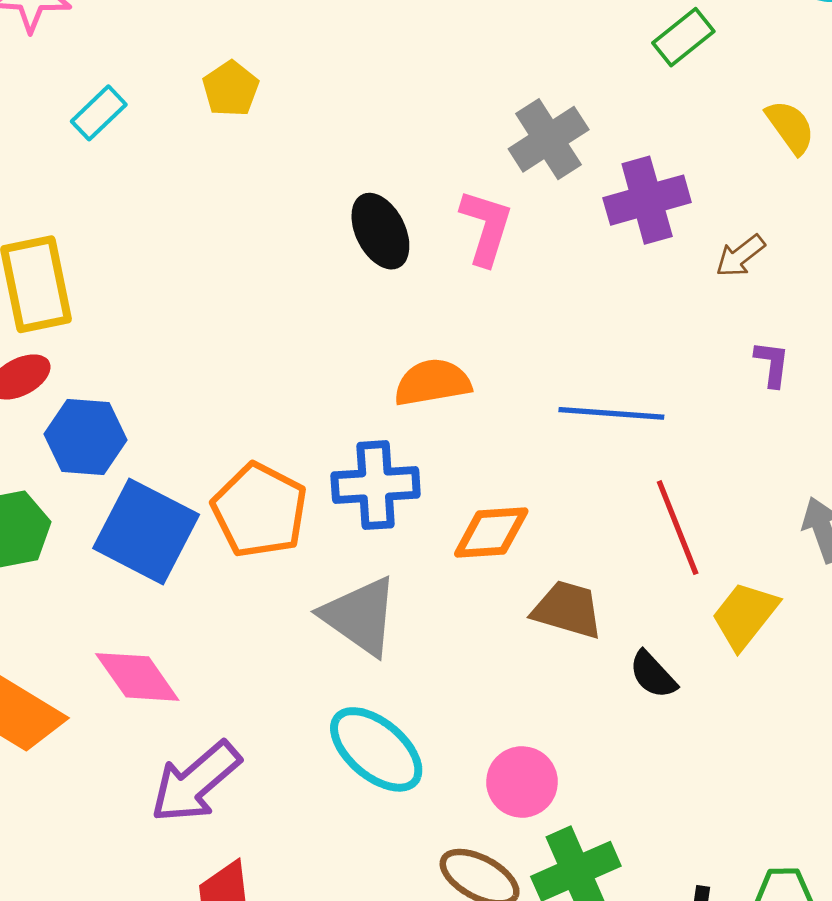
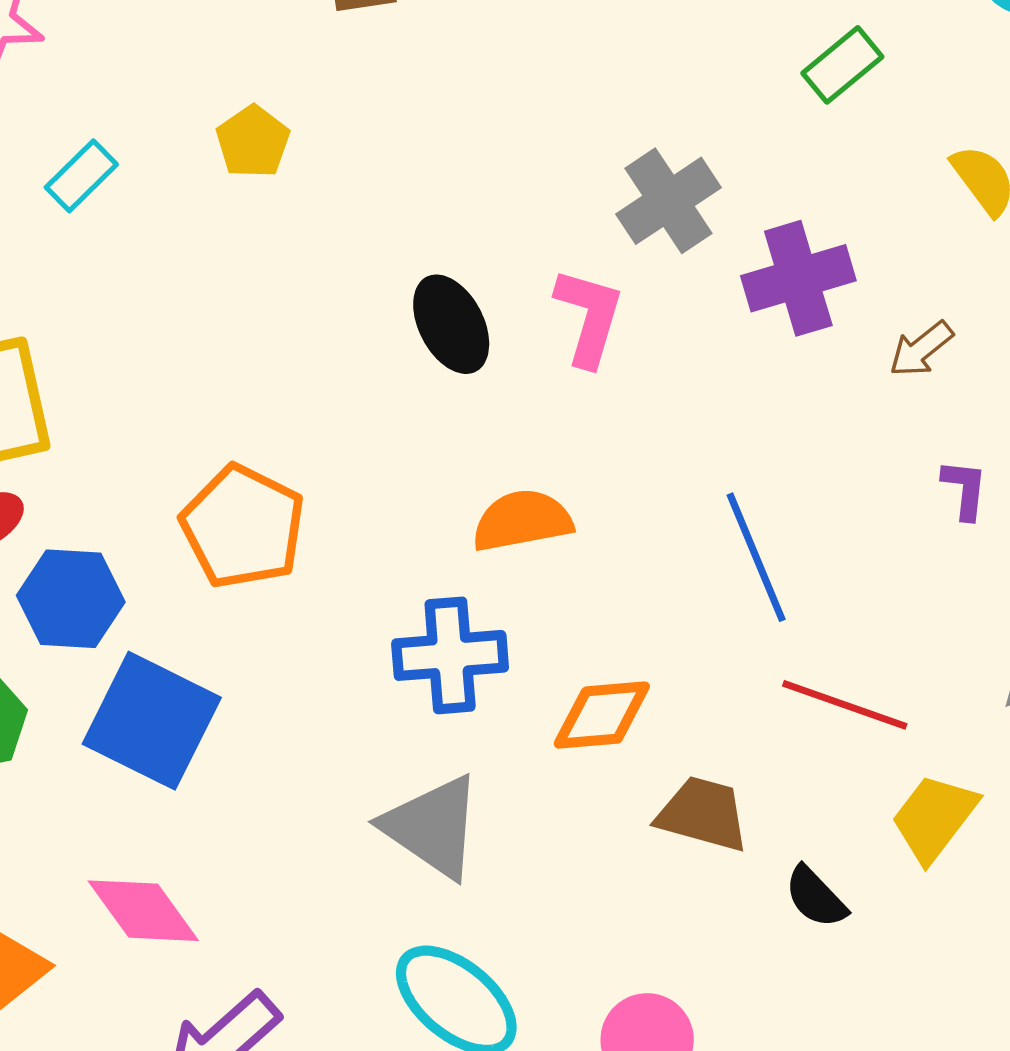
blue line: (611, 413) -> (756, 557), turned 64
orange pentagon: (260, 510) -> (243, 527), moved
red line: (678, 528) -> (845, 705), turned -48

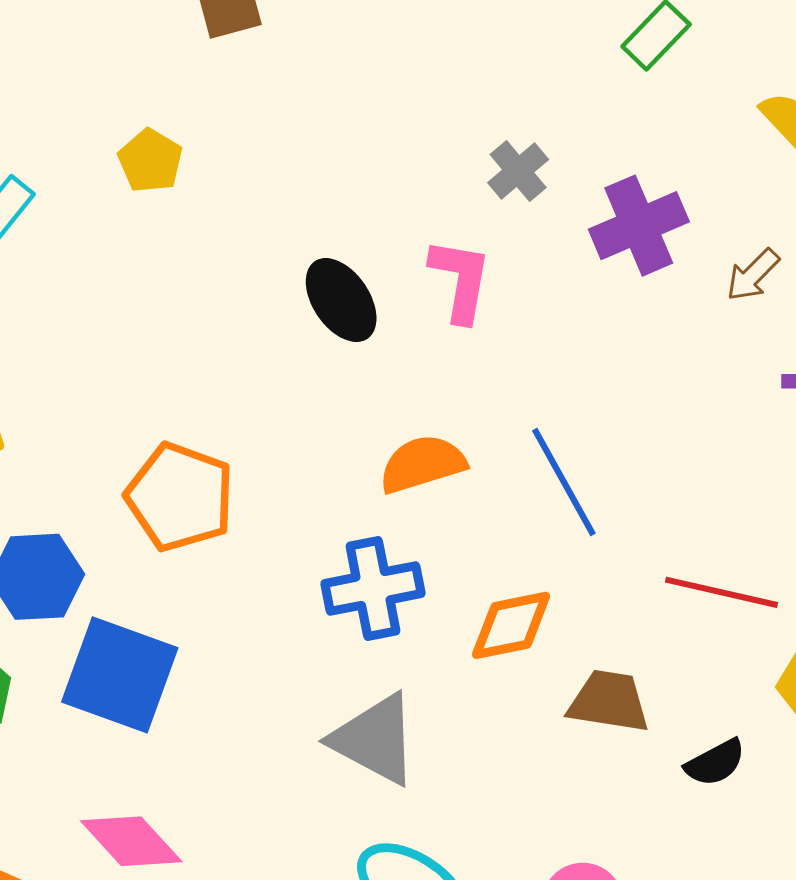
gray cross: (669, 201) -> (518, 171), size x0.7
blue line: (756, 557) -> (564, 482), moved
black semicircle: (816, 897) -> (715, 763), turned -68

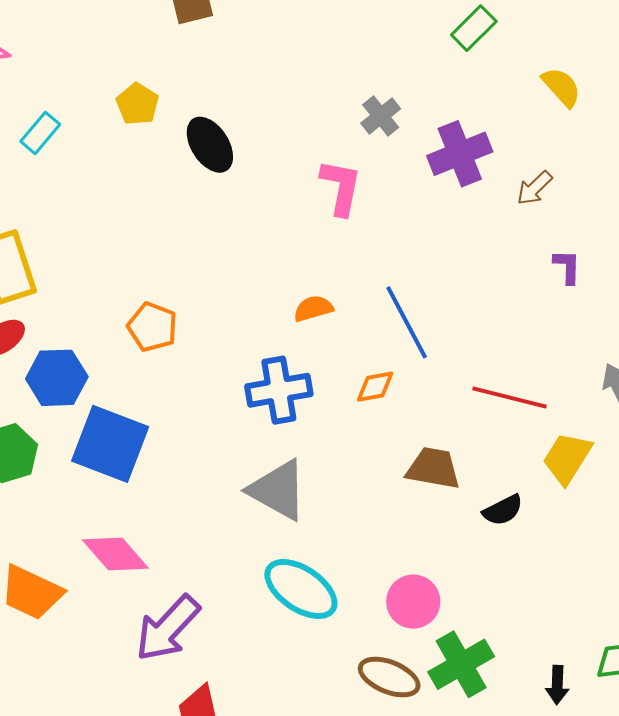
black ellipse: (341, 300) -> (210, 145), moved
orange semicircle: (422, 464) -> (313, 308), size x0.7
orange pentagon: (180, 497) -> (152, 327), size x0.7
orange diamond: (511, 625) -> (375, 387), moved, size x0.7

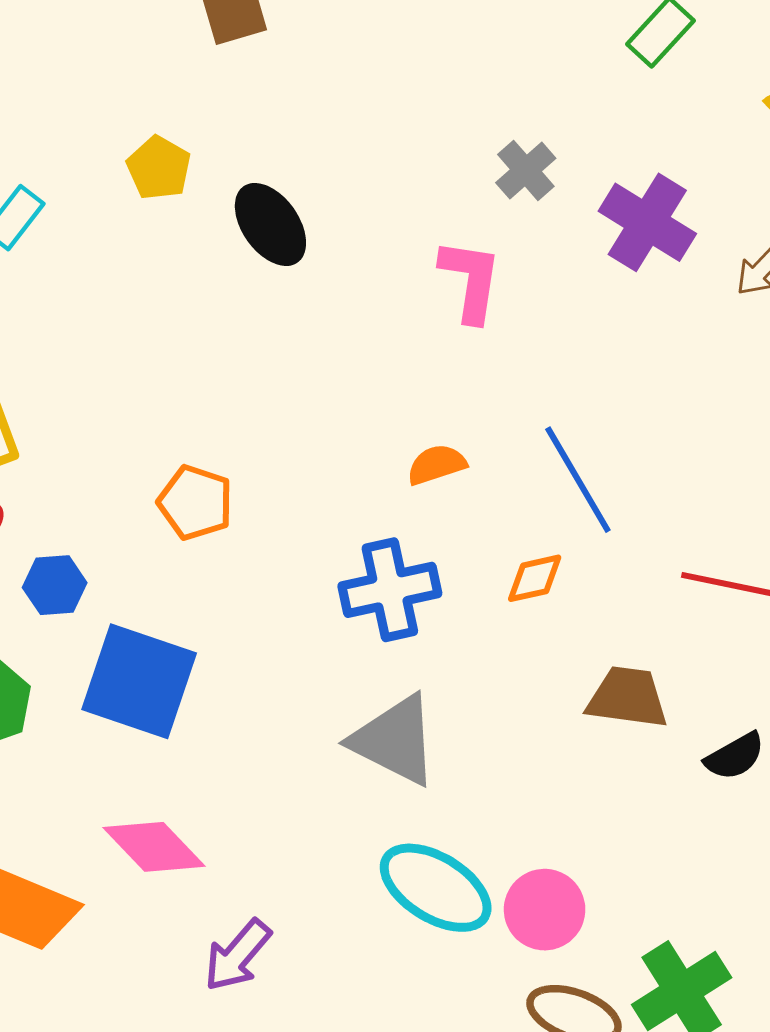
purple cross: (460, 154) -> (647, 222), turned -34
blue hexagon: (57, 378) -> (55, 585), size x0.7
pink circle: (413, 602) -> (545, 910), moved
purple arrow: (168, 628) -> (237, 955), size x0.7

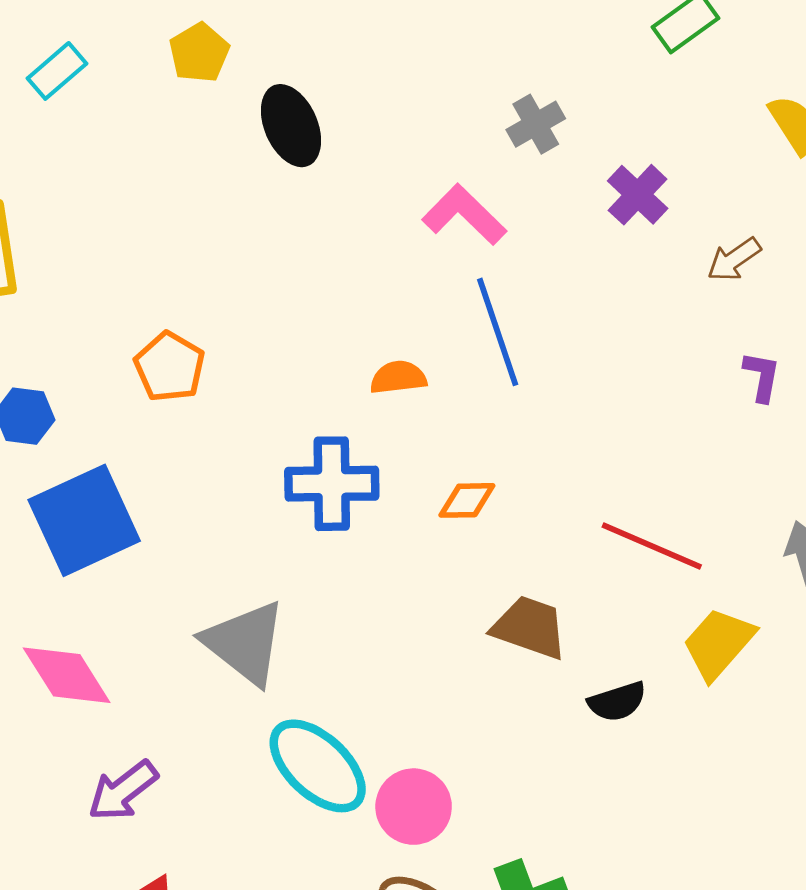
purple cross: (647, 222) -> (638, 195), size x0.7
pink L-shape: (471, 280) -> (464, 215), turned -66
blue line: (578, 480) -> (498, 332), moved
blue square: (139, 681) -> (84, 520), turned 35
gray triangle: (395, 740) -> (245, 643), moved

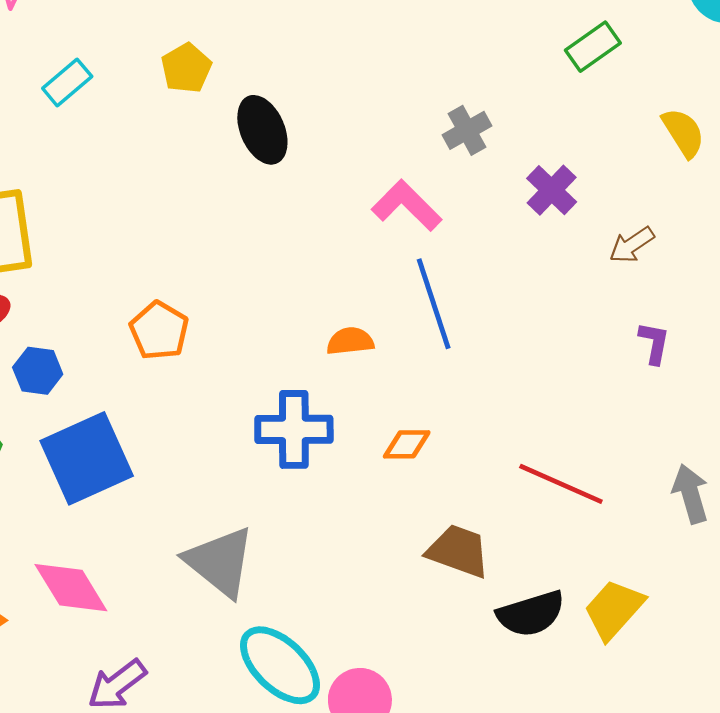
yellow trapezoid: (719, 643) -> (614, 609), moved
black semicircle: (617, 702) -> (531, 614), size x1.4

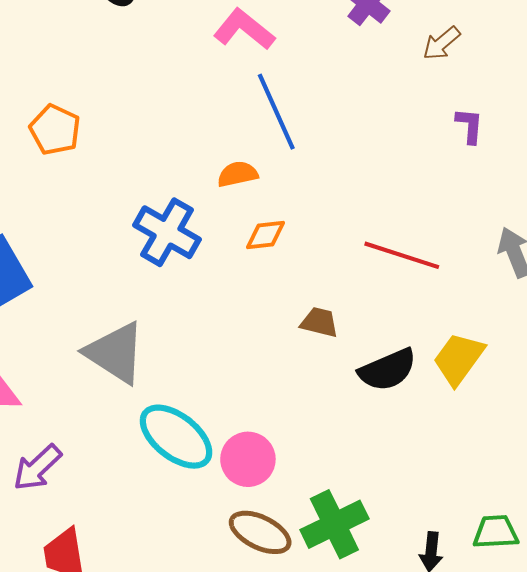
orange pentagon: (159, 331) -> (55, 130), moved
orange semicircle: (350, 341) -> (238, 174), moved
blue cross: (294, 429) -> (167, 232), turned 36
brown trapezoid: (458, 551) -> (319, 322), size x0.7

